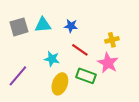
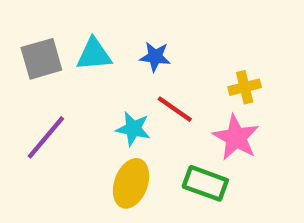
cyan star: (52, 59) -> (133, 129), moved
purple line: (18, 76) -> (46, 137), moved
green rectangle: (86, 76) -> (205, 183), moved

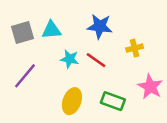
blue star: (155, 57) -> (100, 26), moved, size x1.5
cyan star: (133, 129) -> (70, 59), moved
pink star: (236, 137) -> (150, 87), moved

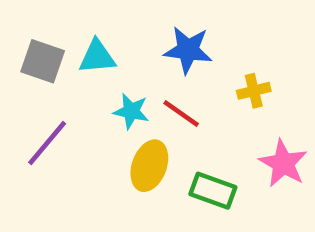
gray square: (23, 32) -> (43, 61), turned 35
yellow ellipse: (72, 101) -> (149, 166), moved

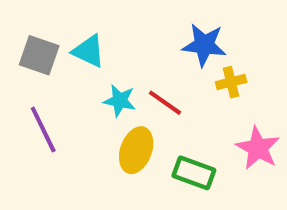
blue star: (188, 50) -> (204, 45), moved
cyan triangle: (97, 57) -> (89, 51), turned 30
purple line: (47, 143) -> (43, 130), turned -66

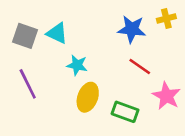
yellow cross: (231, 82) -> (166, 19), moved
red line: (165, 103) -> (140, 67), moved

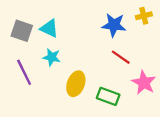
cyan star: (77, 65) -> (52, 57), moved

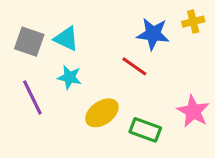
red line: (121, 57) -> (134, 66), moved
yellow ellipse: (76, 84) -> (102, 113), turned 35

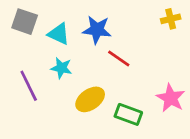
blue star: (153, 34) -> (97, 30), moved
gray square: (29, 42) -> (25, 22), moved

